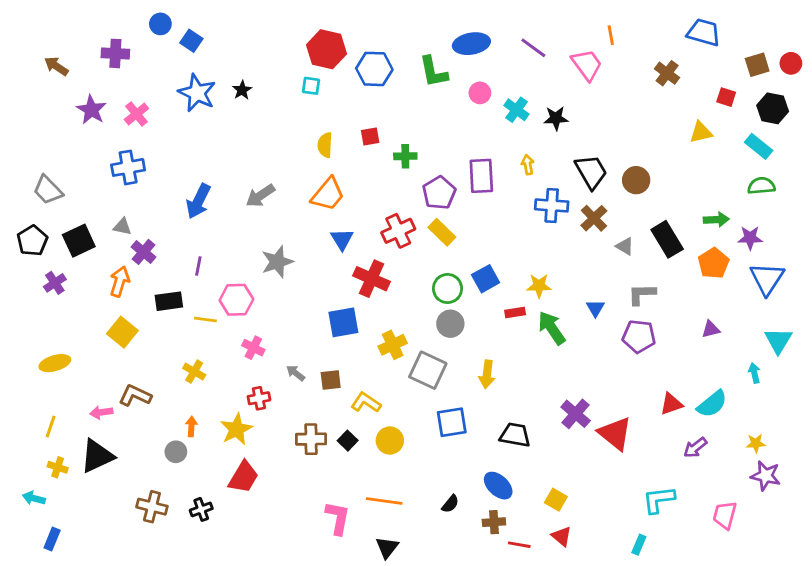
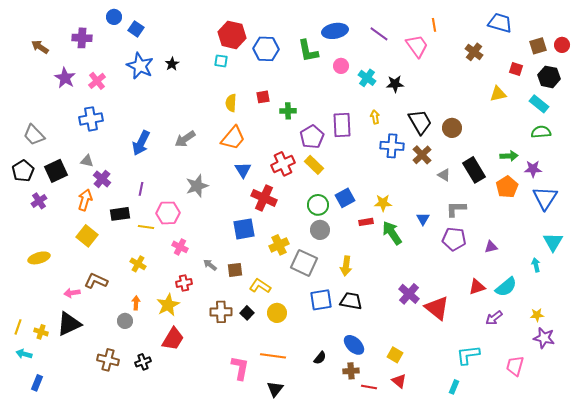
purple triangle: (711, 329) -> (491, 247), moved
yellow line: (51, 426) -> (18, 327), moved
black trapezoid: (515, 435) -> (351, 301), moved

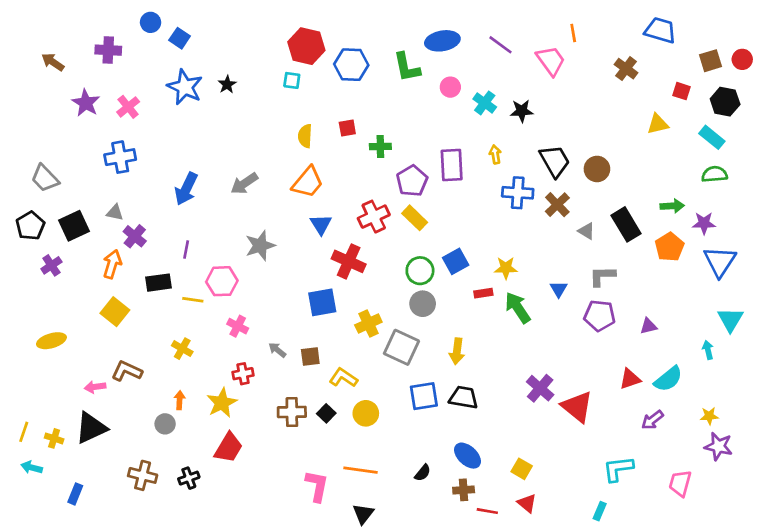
blue rectangle: (37, 383) -> (75, 494), moved

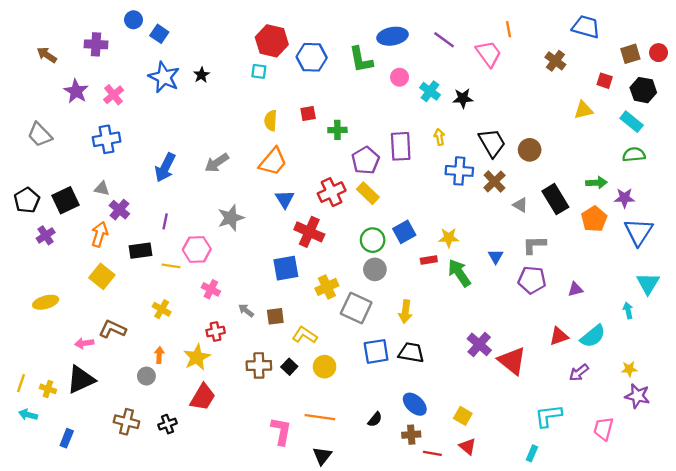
gray trapezoid: (45, 178) -> (40, 135), moved

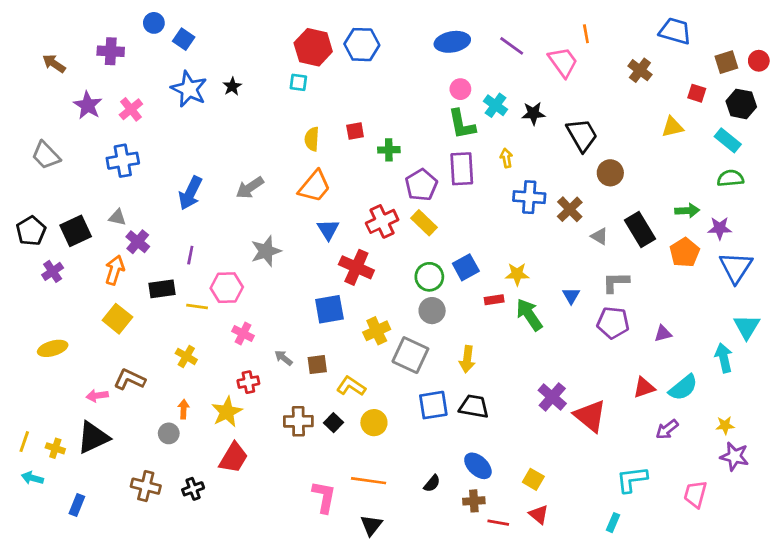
blue hexagon: (312, 57) -> (362, 45), moved
green L-shape: (361, 60) -> (462, 124), moved
black trapezoid: (492, 143) -> (582, 135), moved
cyan arrow: (628, 310) -> (724, 358), size x1.5

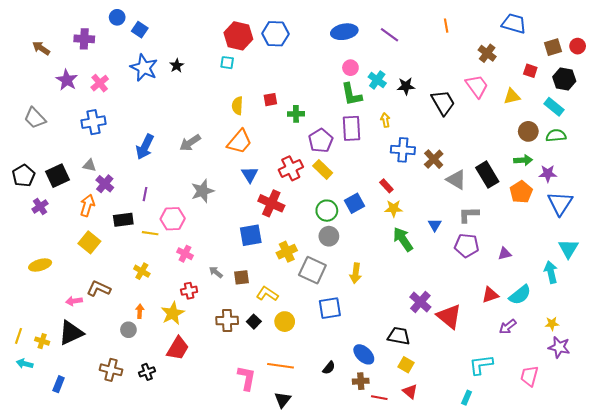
pink trapezoid: (563, 62) -> (477, 86), moved
brown circle: (610, 173) -> (528, 131), moved
gray triangle: (599, 236) -> (456, 180), size x1.5
red rectangle: (494, 300) -> (386, 186), moved, turned 56
black trapezoid: (474, 406) -> (399, 336), moved

